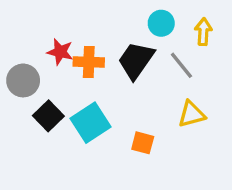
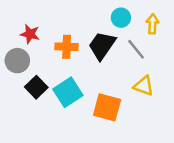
red star: (60, 52) -> (30, 34), moved
yellow triangle: (192, 114) -> (144, 86), turned 35
orange square: (143, 143) -> (107, 107), size x1.6

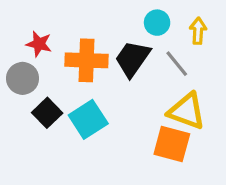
orange cross: (67, 47) -> (87, 60), size x1.4
yellow triangle: (144, 86) -> (187, 111), size x1.4
orange square: (107, 107) -> (172, 144), moved

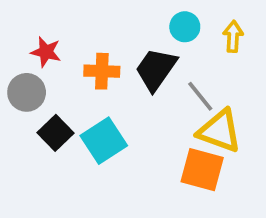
orange cross: (87, 60) -> (102, 71), size x0.7
gray line: (177, 64) -> (200, 96), moved

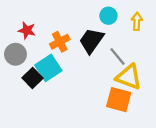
orange cross: (102, 71) -> (60, 42), turned -30
cyan square: (104, 141) -> (48, 68), moved

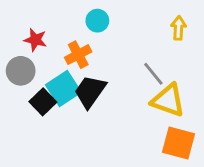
cyan circle: (108, 16) -> (97, 21), moved
black trapezoid: (91, 41) -> (90, 91), moved
orange square: (119, 100) -> (178, 143), moved

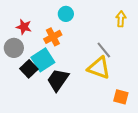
black trapezoid: (90, 91) -> (58, 80), moved
yellow triangle: (168, 100) -> (99, 68), moved
orange square: (178, 143) -> (121, 97), size x0.7

